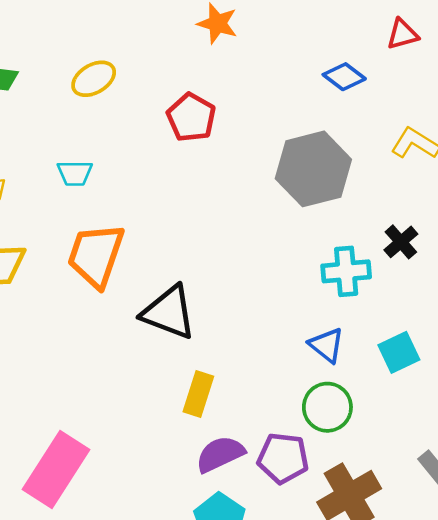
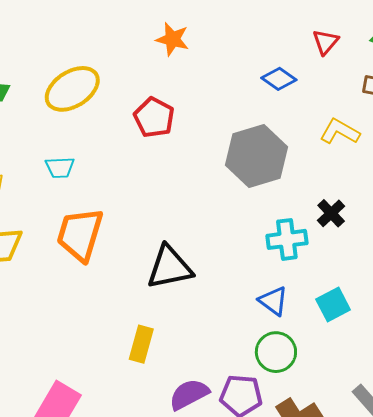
red triangle: (402, 34) -> (326, 42), turned -32
yellow ellipse: (94, 79) -> (72, 89), size x1.5
black triangle: (169, 312) -> (170, 267), moved, turned -30
yellow rectangle: (198, 394) -> (141, 344), moved

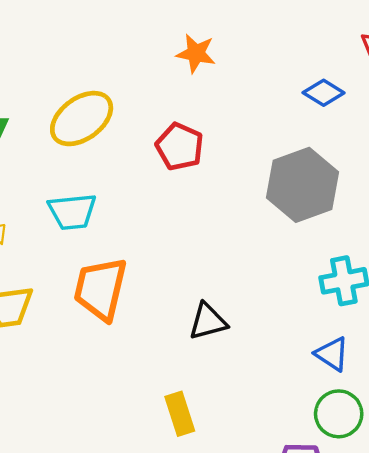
cyan trapezoid: (60, 167) -> (72, 212), size x1.4
black triangle: (170, 267) -> (208, 322), size x0.7
yellow rectangle: (141, 344) -> (180, 414), turned -30

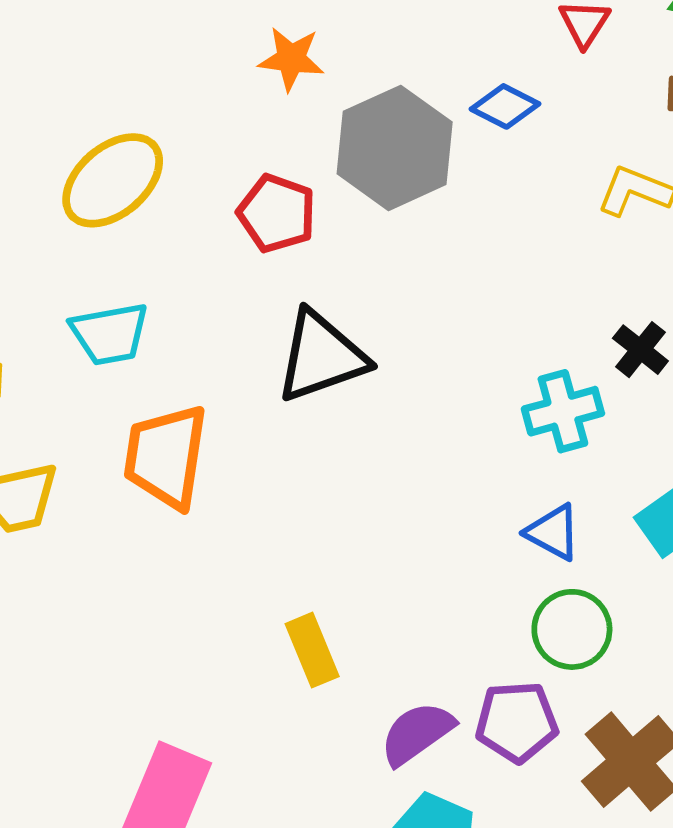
gray hexagon: (303, 185) -> (395, 148), moved
black triangle: (208, 322) -> (321, 356), moved, size x1.5

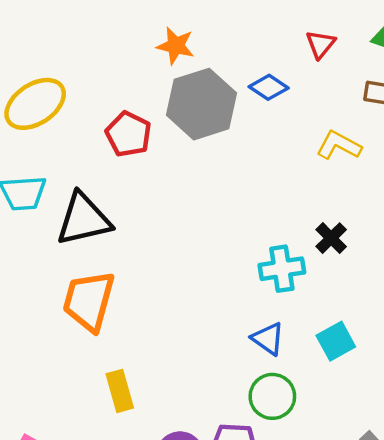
orange star: (291, 59) -> (176, 46), moved
black triangle: (321, 356) -> (84, 219), moved
orange trapezoid: (166, 456) -> (89, 301), moved

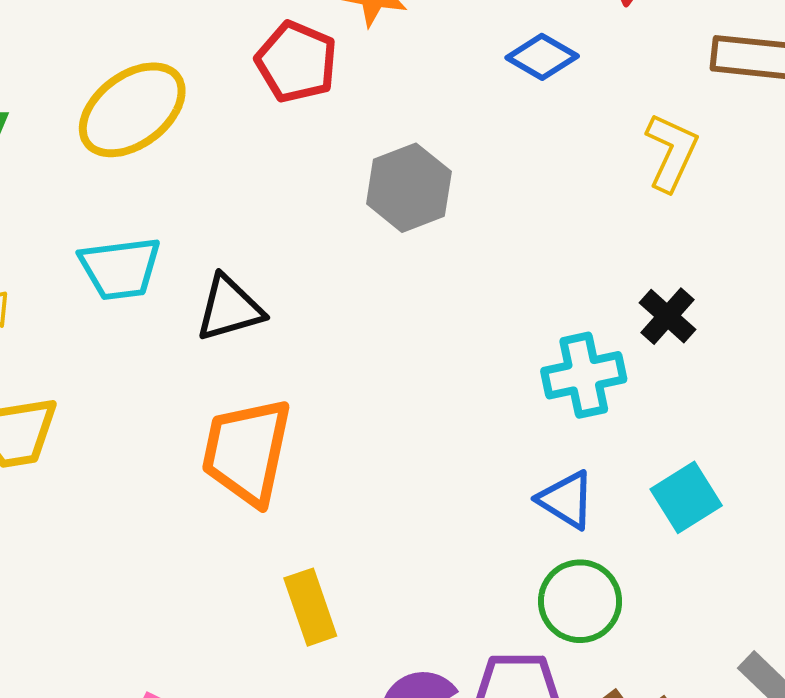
gray hexagon: (202, 104) -> (409, 188), moved, size x0.7
red pentagon: (128, 134) -> (296, 62), moved
yellow L-shape: (339, 145) -> (672, 152), turned 90
black triangle: (84, 219) -> (229, 308), size x0.7

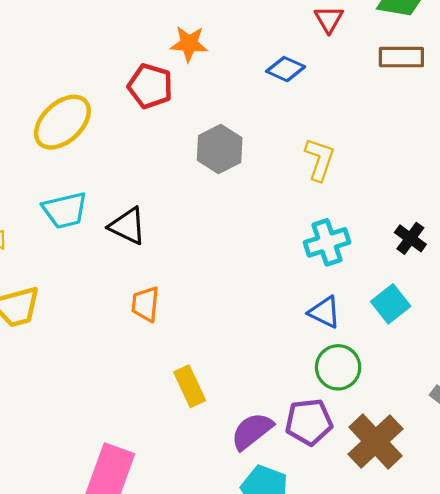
yellow L-shape: (672, 152) -> (320, 159), moved
black triangle: (229, 308) -> (128, 226), turned 48
black cross: (668, 316) -> (410, 238), moved
orange trapezoid: (247, 452) -> (145, 304), size x0.6

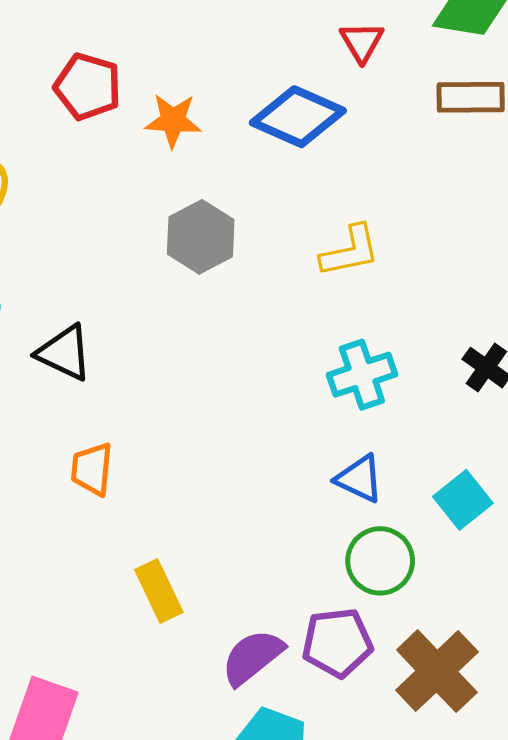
orange star: (189, 44) -> (173, 121), moved
blue diamond: (286, 69) -> (298, 117), size x1.6
red pentagon: (150, 86) -> (88, 87), moved
yellow L-shape: (320, 159) -> (350, 251), turned 60
cyan square: (391, 304) -> (463, 500), moved

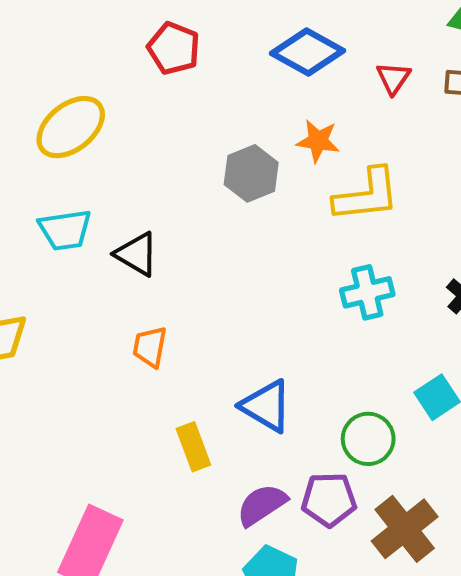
red triangle: (362, 42) -> (393, 78), moved
blue diamond: (298, 117) -> (308, 52), moved
orange star: (173, 121) -> (318, 141), moved
yellow L-shape: (350, 251) -> (367, 195), size x1.4
blue triangle: (359, 479) -> (266, 406), moved, size x1.4

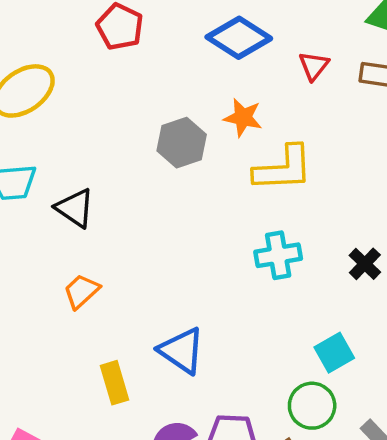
orange trapezoid: (150, 347) -> (81, 291), turned 33
green circle: (368, 439) -> (312, 406), moved

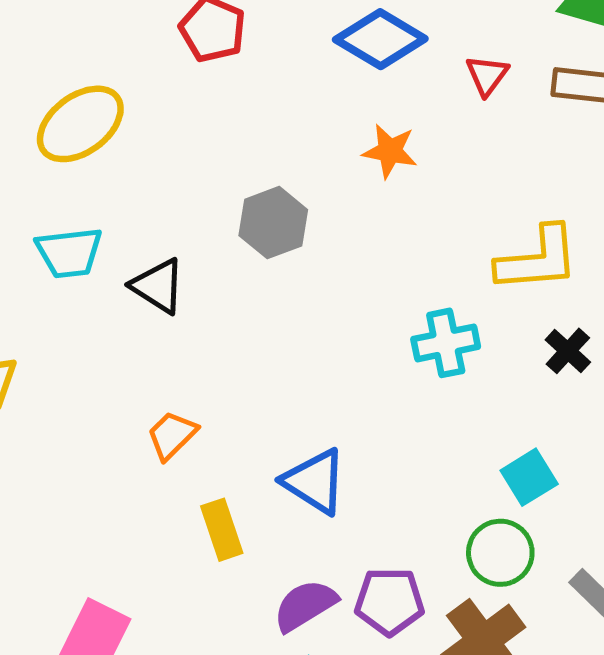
gray hexagon: (182, 143) -> (273, 223), moved
yellow L-shape: (283, 169) -> (538, 259), moved
orange trapezoid: (81, 291) -> (172, 435), moved

